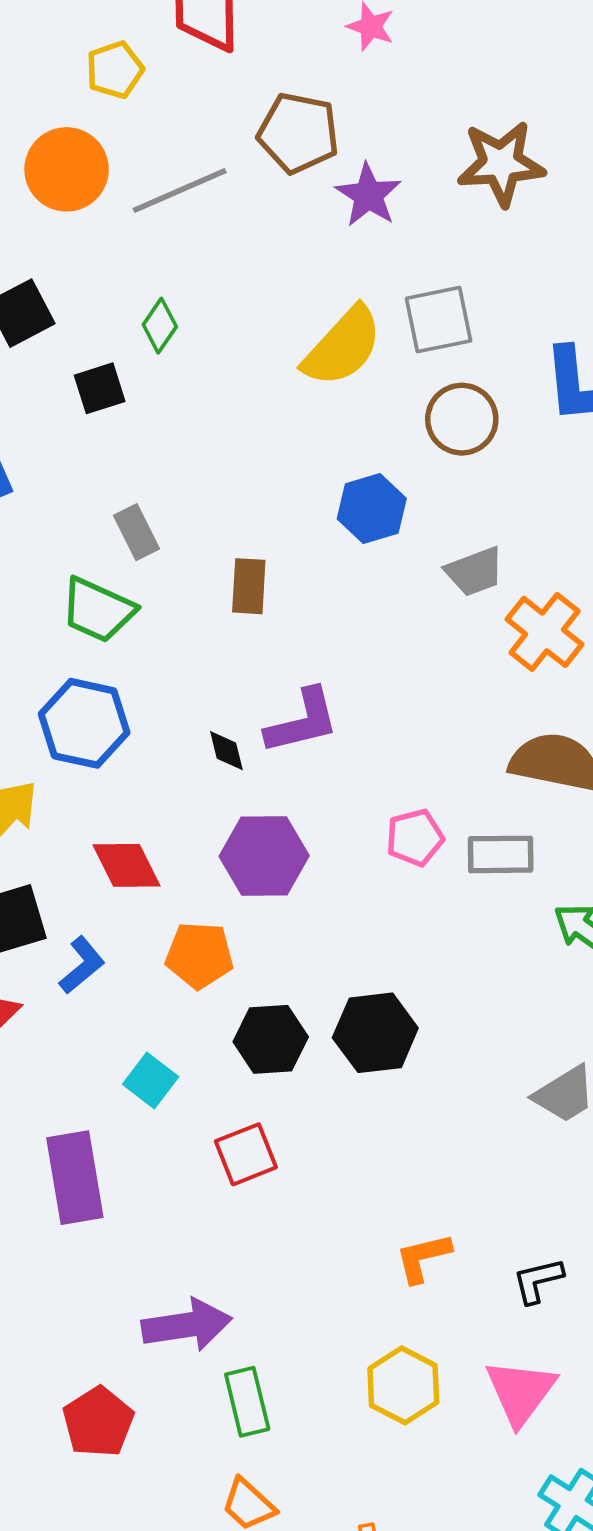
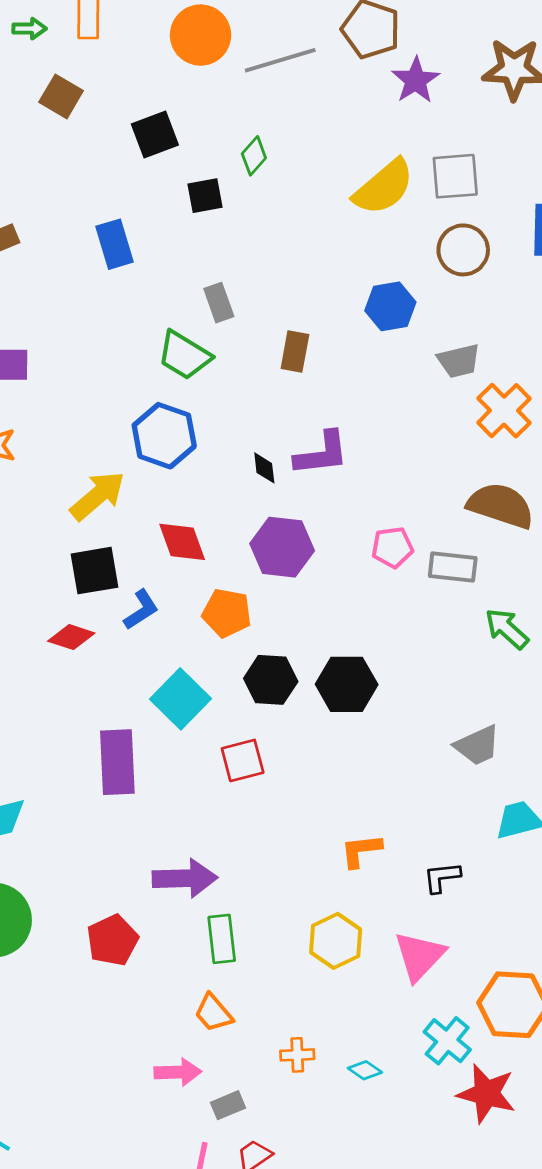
cyan square: (151, 1080) -> (180, 699), size x1.5

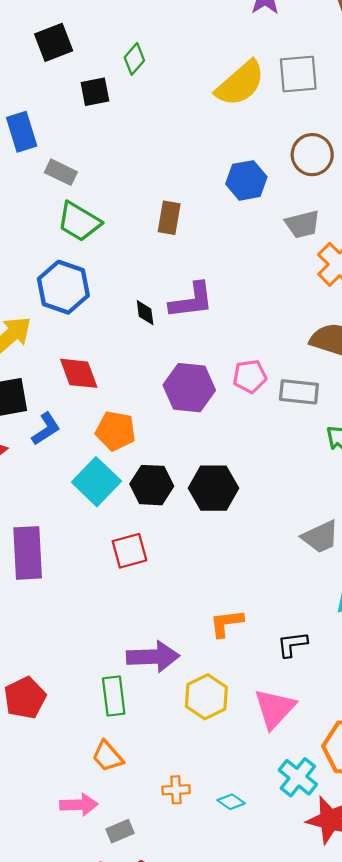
brown circle: (463, 250) -> (312, 155), moved
gray rectangle: (219, 303) -> (61, 172), moved, turned -44
purple hexagon: (282, 547) -> (189, 388), moved
cyan square: (180, 699) -> (96, 482), moved
purple arrow: (185, 878) -> (153, 657), moved

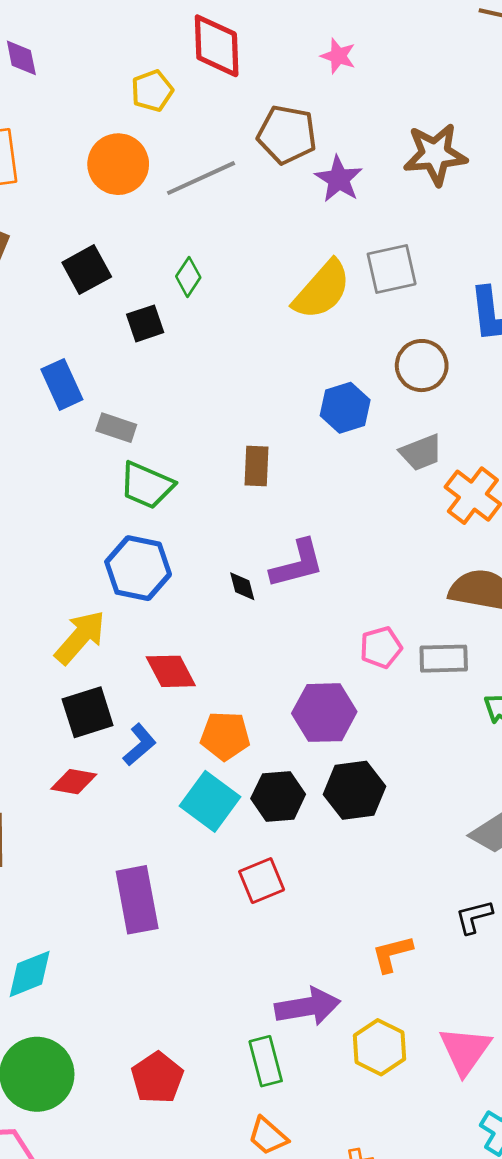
purple hexagon: (189, 388) -> (324, 713), moved
black L-shape: (292, 644) -> (474, 917), moved

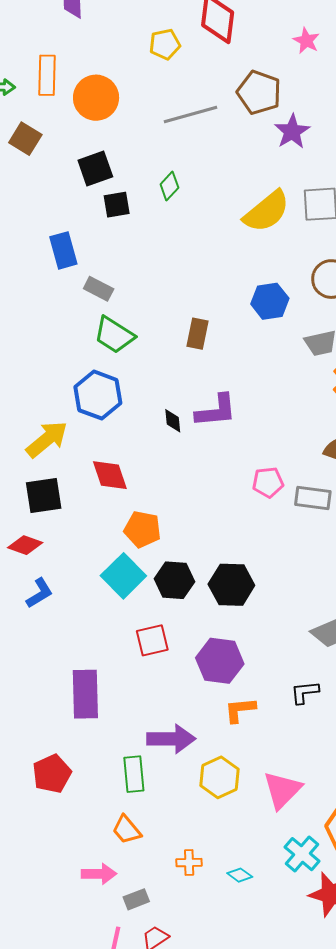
orange circle: (118, 164) -> (96, 98), moved
black square: (145, 323) -> (117, 205), moved
purple hexagon: (324, 713) -> (220, 661), moved
blue L-shape: (140, 745) -> (39, 593), moved
purple rectangle: (137, 900) -> (85, 694), moved

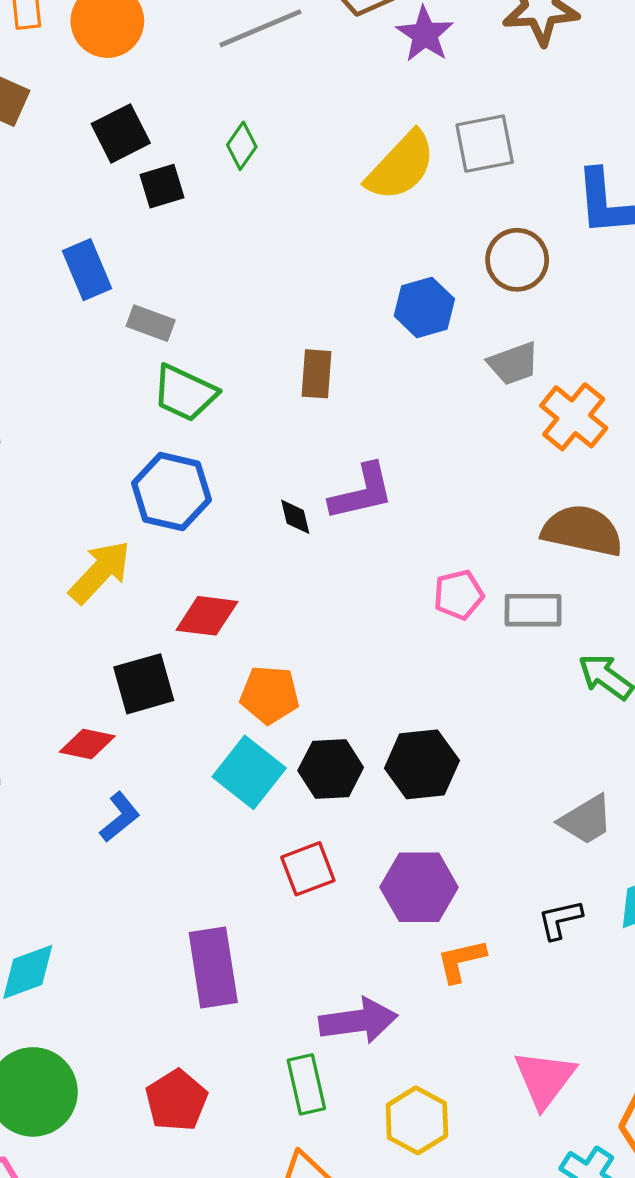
red diamond: (110, 475) -> (207, 616), turned -57
black square: (44, 495) -> (144, 684), moved
yellow hexagon: (220, 777) -> (417, 1120), moved

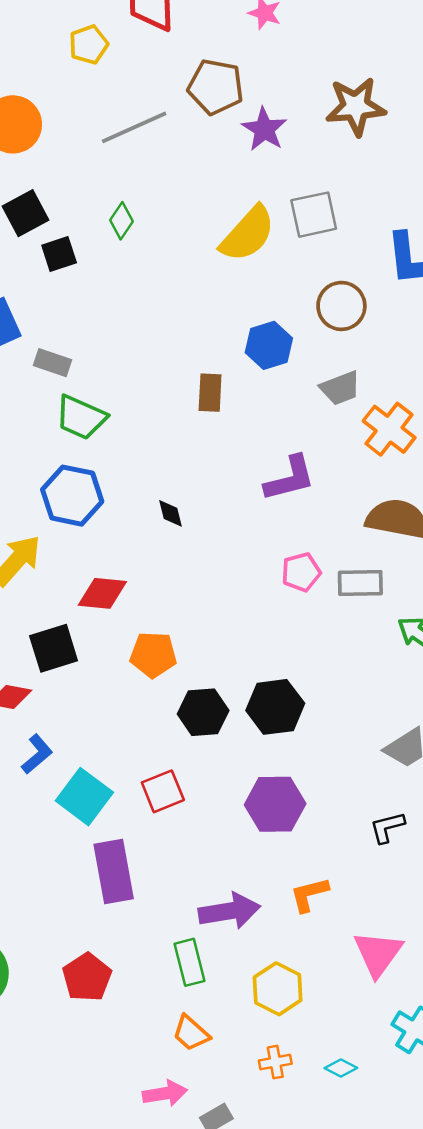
brown rectangle: (316, 374) -> (210, 393), moved
purple L-shape: (362, 492) -> (290, 478), moved
cyan square: (249, 772) -> (84, 797), moved
red square: (308, 869) -> (163, 791), moved
orange L-shape: (461, 961) -> (309, 894), moved

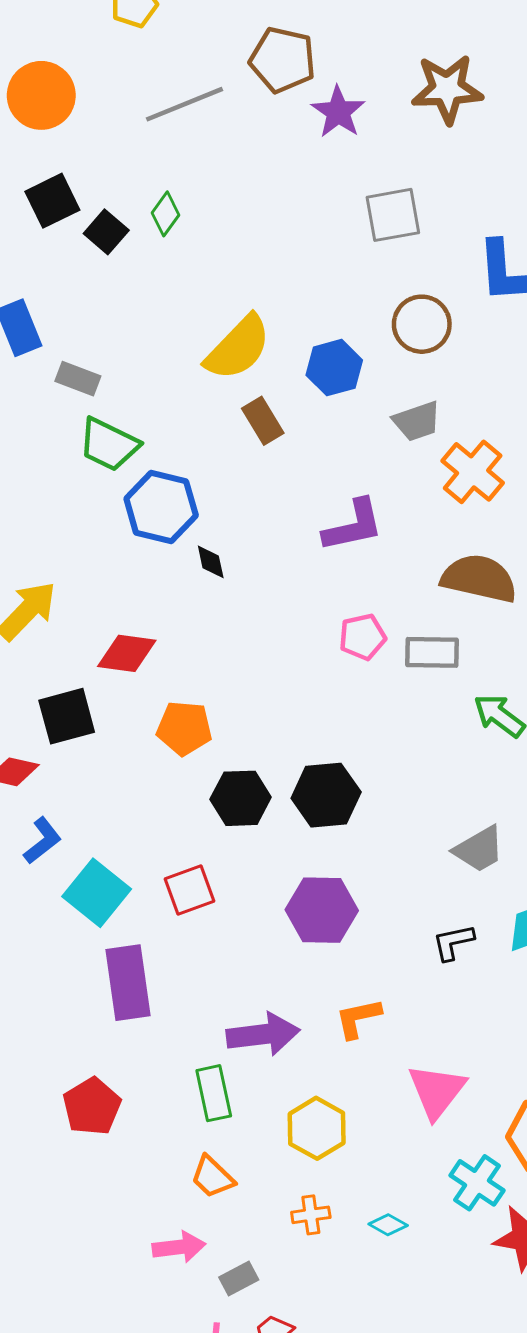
yellow semicircle: (248, 234) -> (238, 348), moved
black square: (59, 254) -> (106, 232), moved, turned -33
brown rectangle: (210, 393) -> (263, 421), turned -36
blue hexagon: (72, 496) -> (161, 507), moved

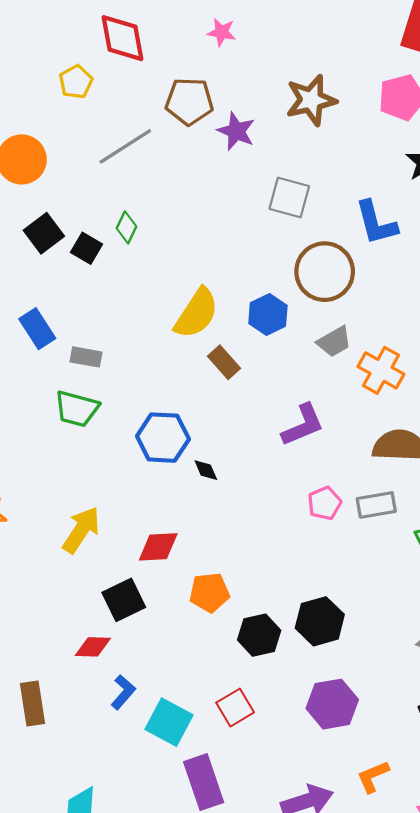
gray square: (393, 215) -> (289, 197), turned 36
brown circle: (422, 324) -> (325, 272), size x1.4
green trapezoid: (109, 444) -> (77, 409), moved

